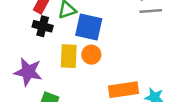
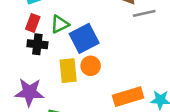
blue square: (89, 27) -> (84, 38), turned -32

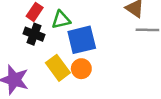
yellow rectangle: (68, 71) -> (58, 68), turned -45

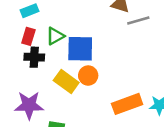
blue square: (82, 40) -> (80, 49), turned 32

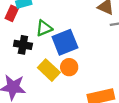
red rectangle: (28, 36) -> (12, 13), moved
blue square: (80, 49) -> (65, 42), turned -30

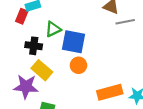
blue square: (65, 42) -> (73, 42), turned 35
yellow rectangle: (49, 70) -> (42, 70), moved

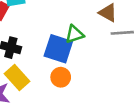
green triangle: (53, 29) -> (75, 34), moved

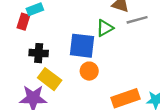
green triangle: (75, 34) -> (105, 28), moved

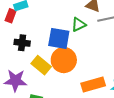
orange circle: (89, 71) -> (64, 60), size x1.6
yellow rectangle: (50, 79) -> (41, 65), moved

